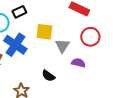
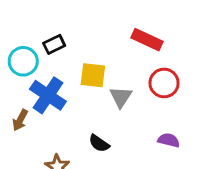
purple semicircle: (78, 63) -> (169, 140), moved

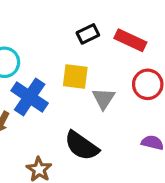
black rectangle: (54, 44) -> (88, 34), moved
black semicircle: (99, 143) -> (82, 146), size x1.6

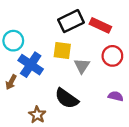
black rectangle: (88, 34) -> (71, 21), size x1.6

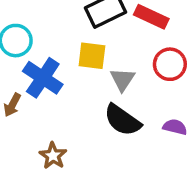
black semicircle: (67, 98) -> (122, 120), moved

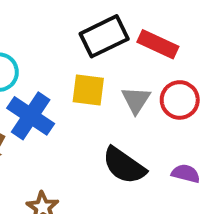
gray triangle: (122, 79) -> (136, 100), moved

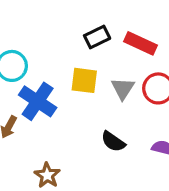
black rectangle: (104, 36) -> (97, 37), size x0.7
black semicircle: (124, 166) -> (113, 142), size x0.7

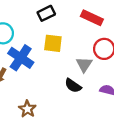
black rectangle: (97, 37) -> (46, 13), moved
gray triangle: (123, 88) -> (84, 64), moved

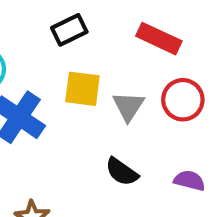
gray triangle: (84, 64) -> (128, 106), moved

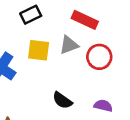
gray triangle: (128, 106) -> (69, 45), moved, turned 36

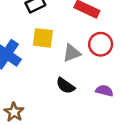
gray triangle: (69, 45) -> (72, 53), moved

